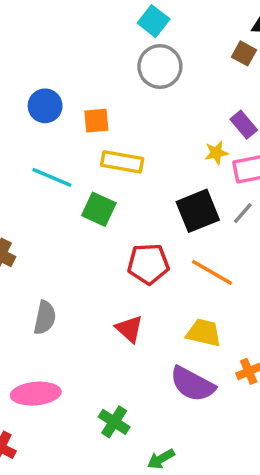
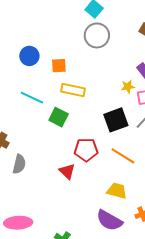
gray semicircle: (45, 318) -> (19, 164), moved
red triangle: (129, 329) -> (67, 171), moved

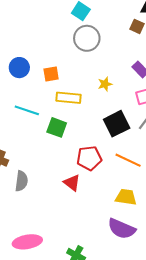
yellow star: (128, 87) -> (105, 84), moved

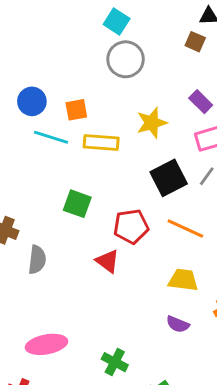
yellow star: (105, 84) -> (152, 123), size x1.5
cyan line: (27, 110) -> (51, 137), moved
green square: (57, 127) -> (77, 204), moved
purple semicircle: (122, 229) -> (178, 324), size x0.6

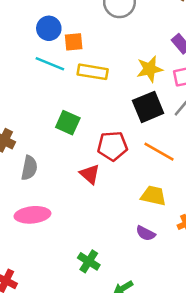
blue circle: (32, 101) -> (49, 28), moved
yellow star: (152, 123) -> (150, 69), moved
pink ellipse: (46, 344) -> (32, 215), moved

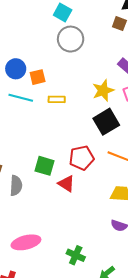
yellow rectangle: (93, 72) -> (57, 99), size x0.7
green square: (68, 123) -> (44, 166), moved
pink ellipse: (32, 215) -> (26, 242), moved

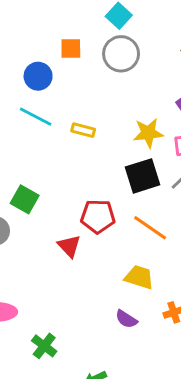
orange square: (38, 77) -> (71, 49), moved
green square: (44, 166) -> (25, 199), moved
green cross: (76, 255) -> (44, 346), moved

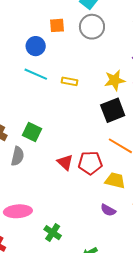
red pentagon: (98, 216) -> (90, 163), moved

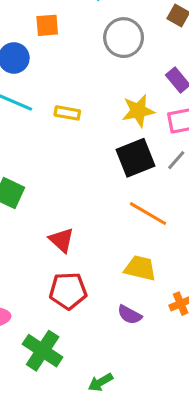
gray circle: (92, 27) -> (124, 38), moved
red pentagon: (90, 163) -> (68, 291), moved
green cross: (53, 233) -> (43, 351), size x1.4

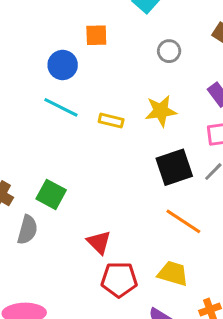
gray circle: (124, 38) -> (169, 51), size x0.6
yellow star: (138, 111) -> (161, 111), moved
red pentagon: (68, 291) -> (119, 280), moved

